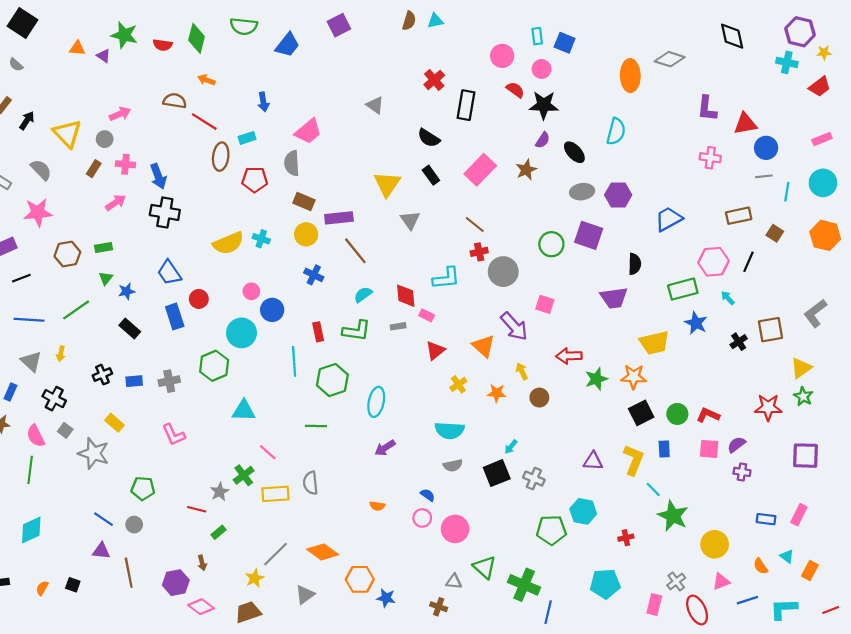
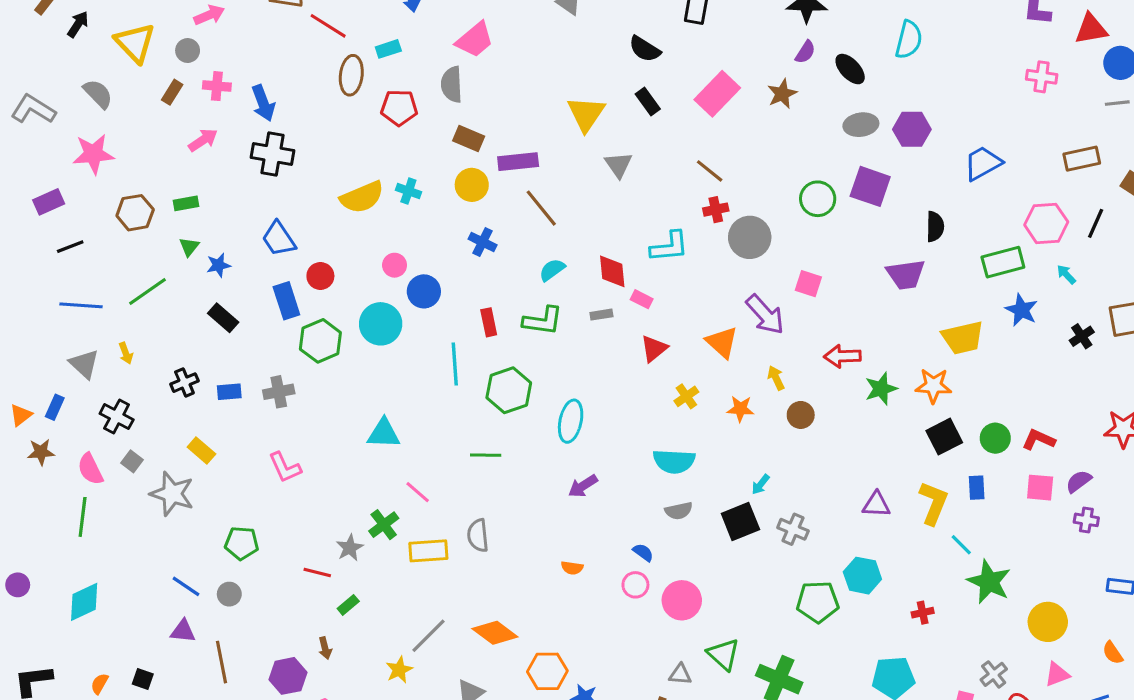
yellow arrow: (61, 354) -> (126, 353), turned -32
green hexagon: (214, 366) -> (320, 341), moved

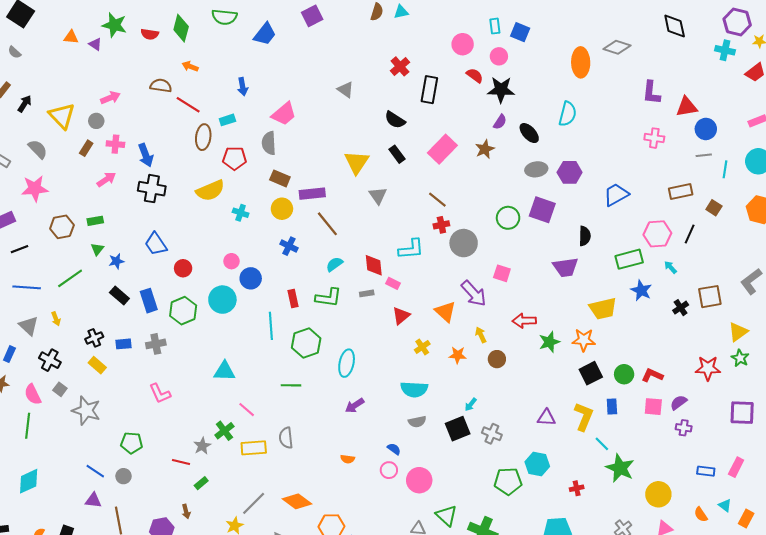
yellow semicircle: (362, 197) -> (210, 191), moved
blue rectangle: (286, 301) -> (149, 301), moved
yellow rectangle: (201, 450) -> (97, 365), moved

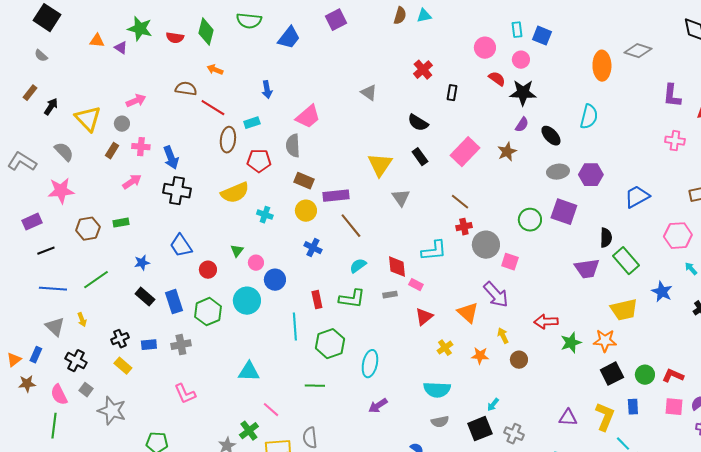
black rectangle: (429, 90) -> (452, 93), size x0.6
green triangle: (97, 249) -> (237, 251), moved
green rectangle: (629, 259) -> (626, 261), moved, turned 64
pink square: (502, 273) -> (510, 262), moved

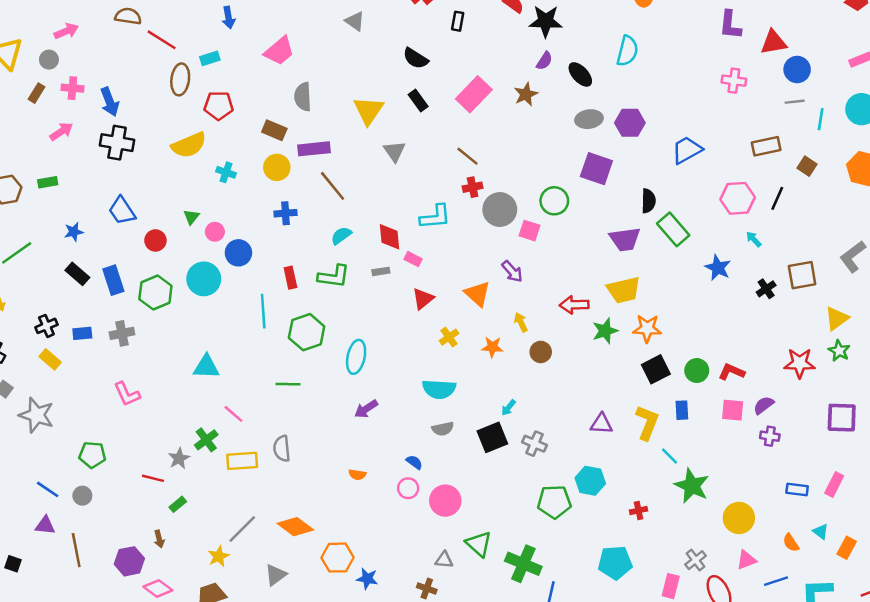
gray semicircle: (293, 146) -> (303, 97), moved
green circle: (530, 220) -> (554, 201), moved
blue cross: (313, 248) -> (286, 213), turned -30
purple arrow: (496, 295) -> (512, 271), size x0.7
yellow trapezoid: (624, 310) -> (624, 290), moved

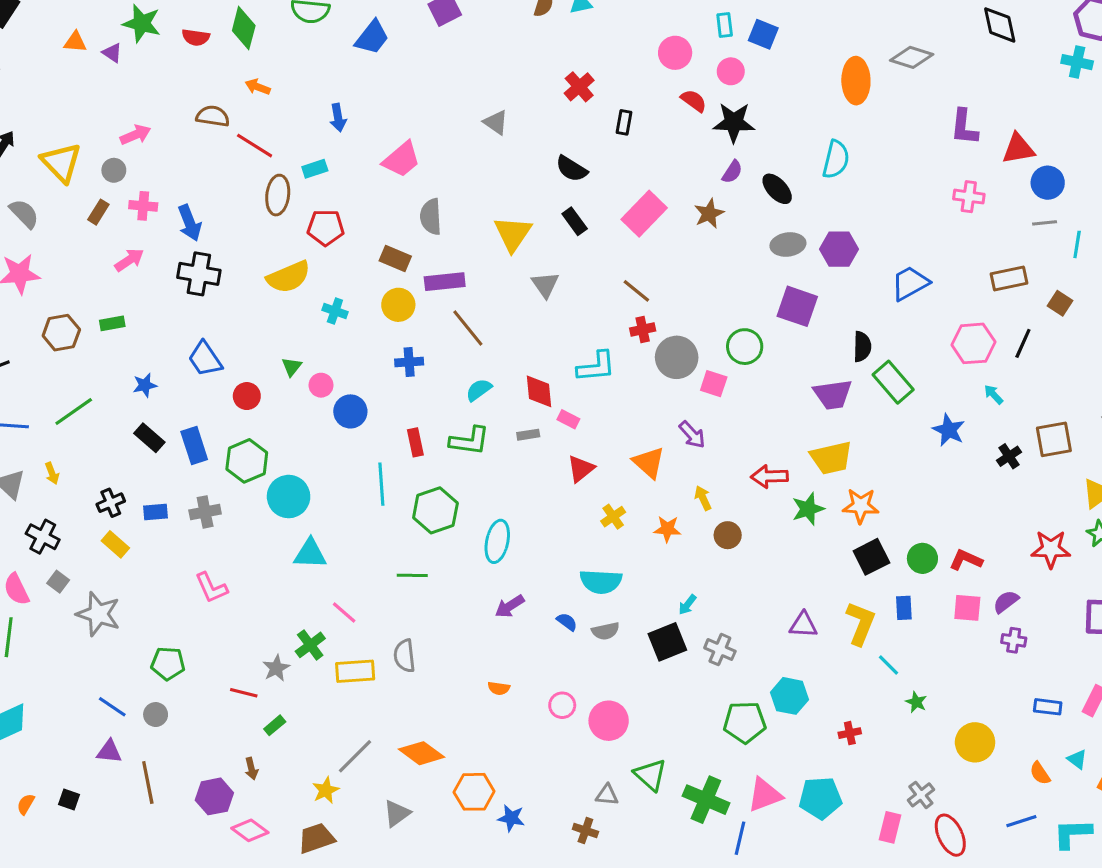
cyan circle: (204, 279) -> (289, 497), moved
blue semicircle: (414, 462) -> (567, 622), moved
green star: (692, 486) -> (916, 702), size x0.5
pink triangle: (746, 560) -> (765, 795), moved, size x1.4

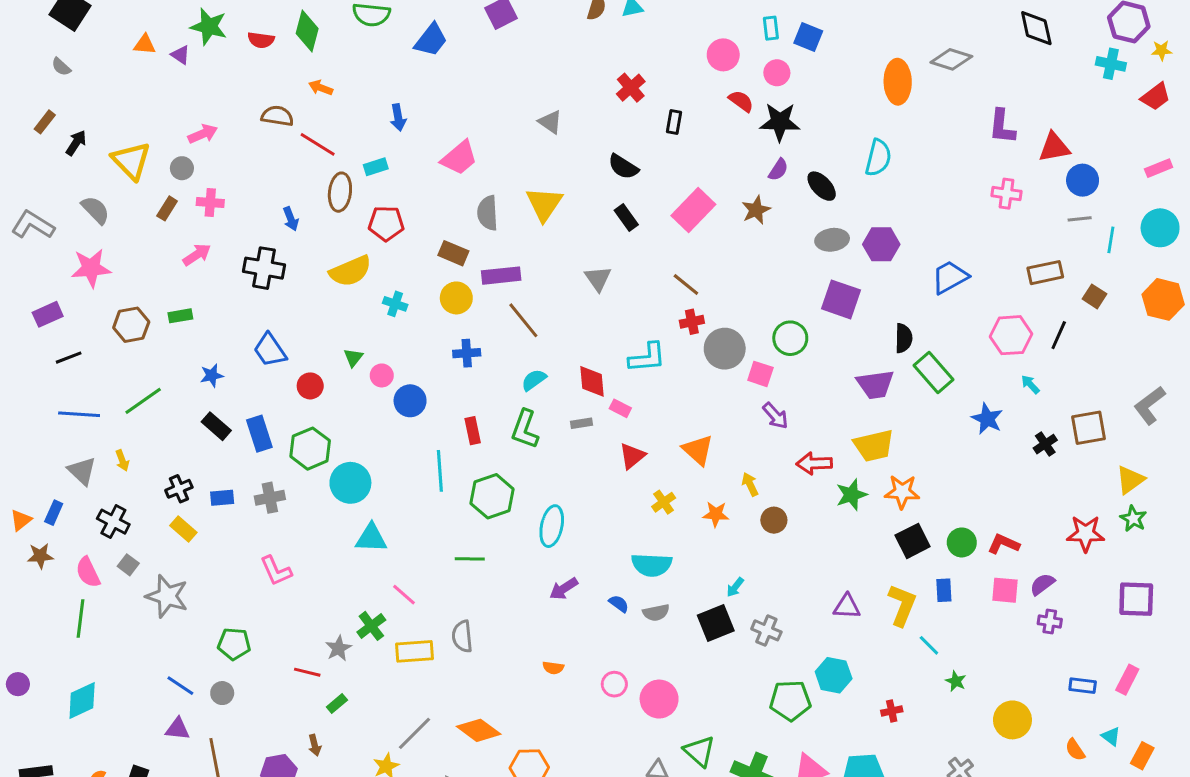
blue arrow: (190, 223) -> (291, 219), moved, size x0.7
yellow triangle: (513, 234) -> (544, 204), moved
purple arrow: (692, 435) -> (775, 416), moved
green L-shape: (469, 441) -> (525, 429), turned 102

